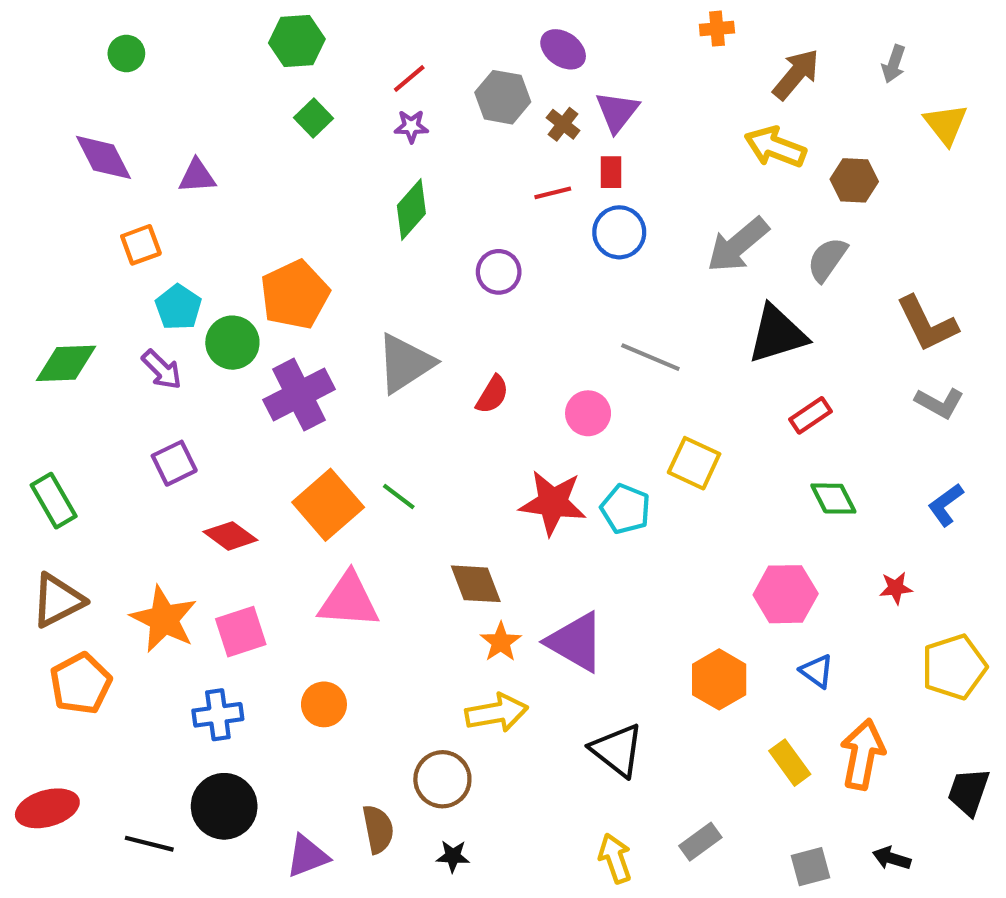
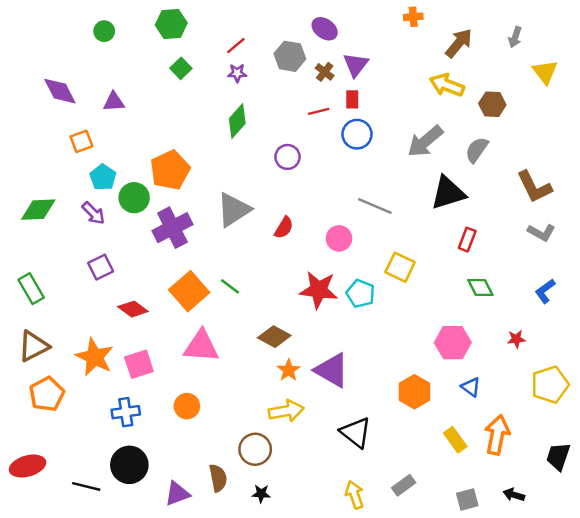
green circle: (126, 53) -> (104, 31), moved
red rectangle: (811, 415) -> (467, 240), turned -35
brown diamond: (476, 584) -> (274, 337), turned -40

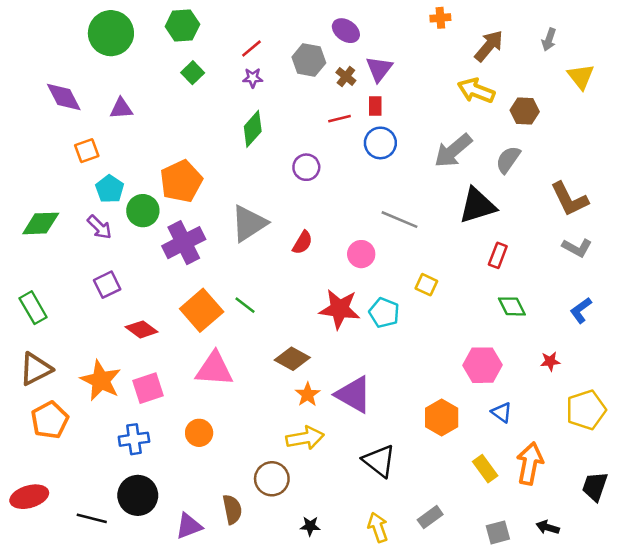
green circle: (104, 31) -> (111, 33), size x2.0
yellow square: (400, 267) -> (426, 285), size x0.7
black star: (261, 494) -> (310, 526), moved

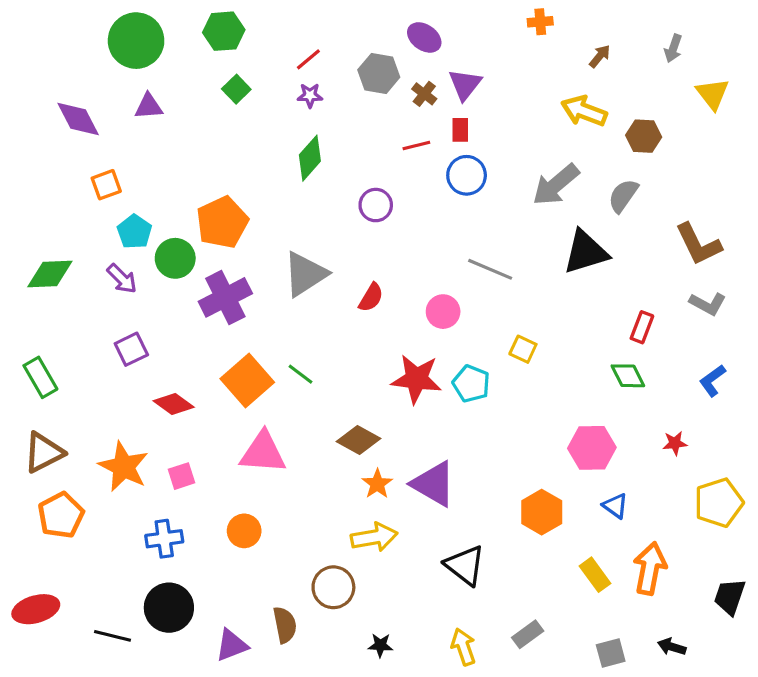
brown arrow: (489, 46) -> (600, 56), size x0.6
purple triangle: (121, 108) -> (149, 106), moved
red rectangle: (498, 255) -> (642, 327), moved
pink square: (148, 388) -> (181, 476), size x0.7

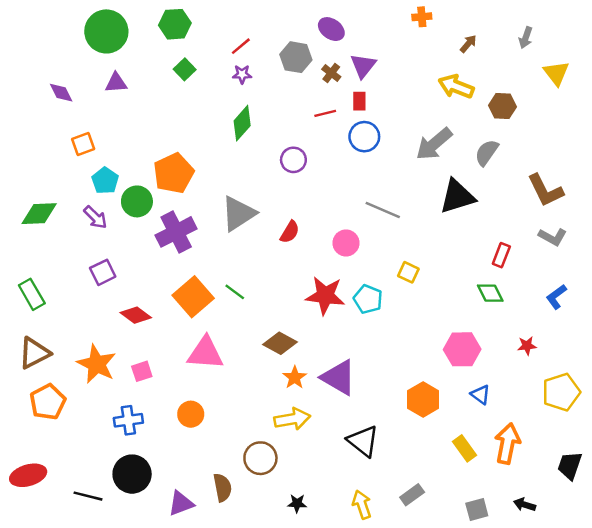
purple diamond: (78, 119) -> (61, 93), size x0.7

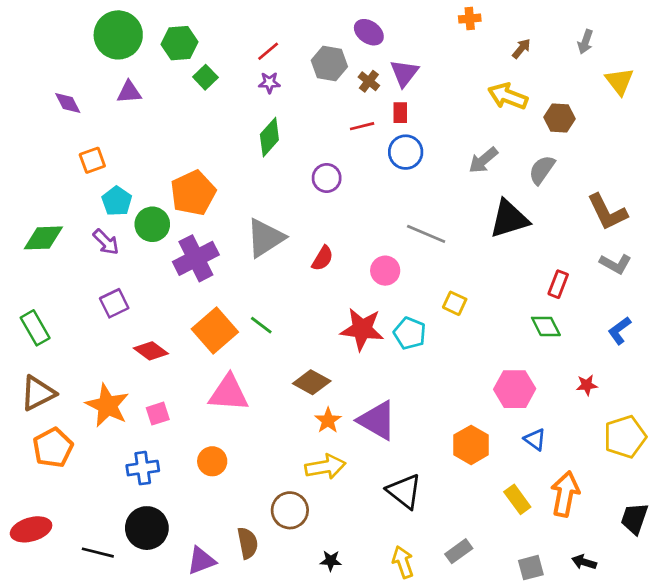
green hexagon: (175, 24) -> (180, 43), moved
gray arrow: (434, 144) -> (483, 160), size x0.7

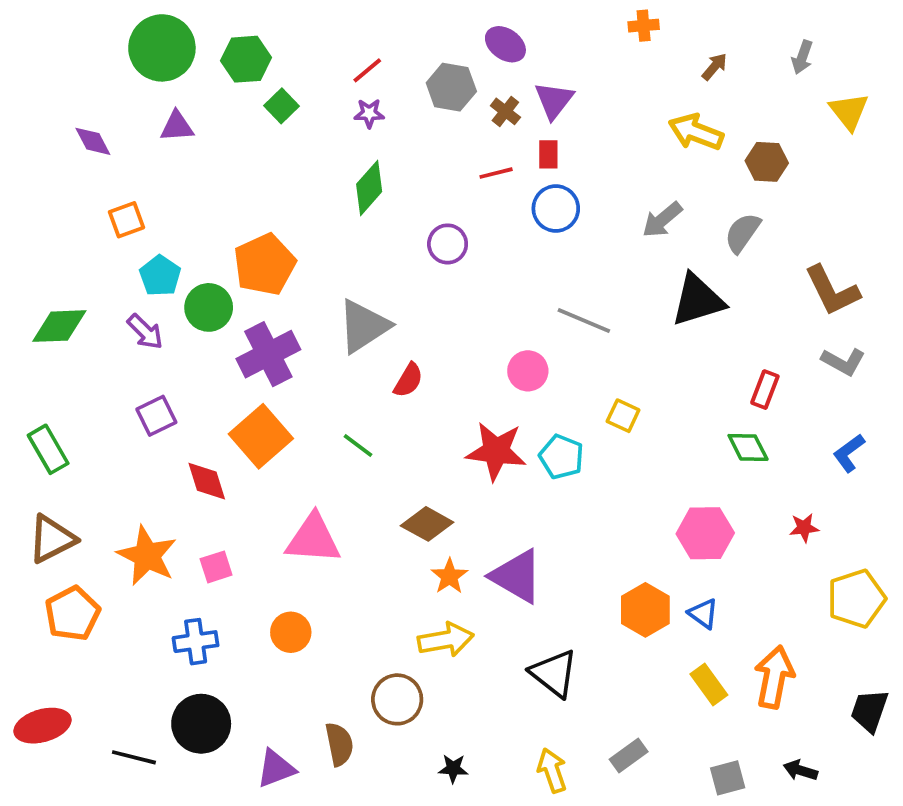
red semicircle: (323, 258) -> (408, 380), moved
orange square: (215, 331) -> (261, 436), moved
red diamond: (151, 351) -> (207, 481), turned 36
blue triangle: (535, 439) -> (703, 614), moved

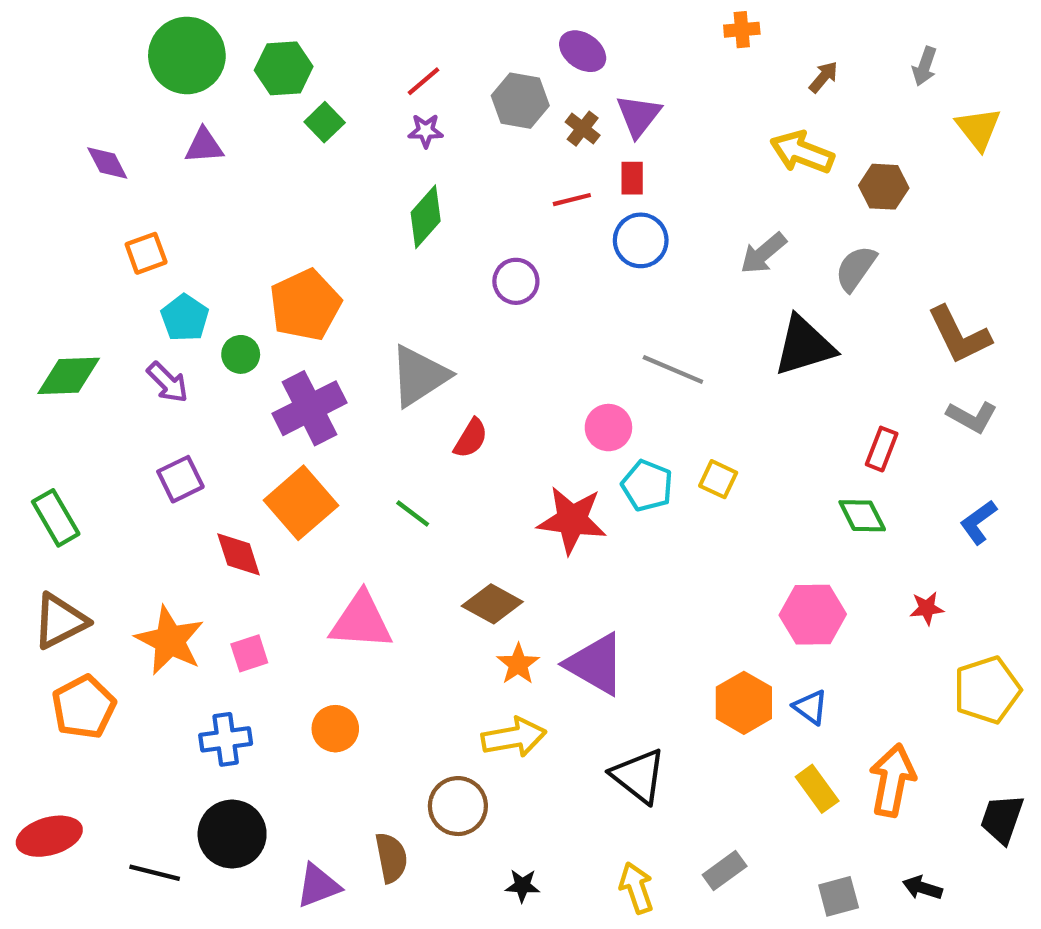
green circle: (209, 307) -> (241, 354), size x0.7
cyan pentagon: (561, 457) -> (647, 486), moved

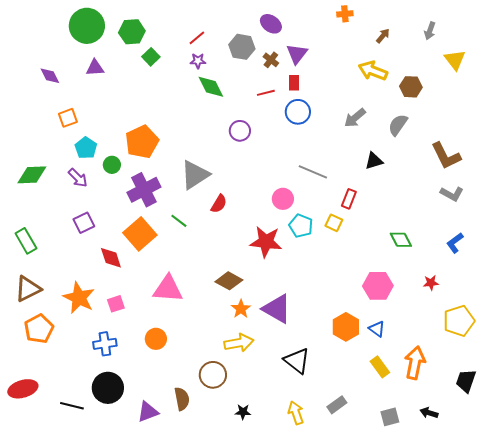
green diamond: (426, 217) -> (211, 87), moved, turned -68
black triangle: (804, 346) -> (374, 161), size x0.6
red rectangle: (882, 449) -> (349, 199), moved
green line: (413, 514) -> (179, 221), moved

